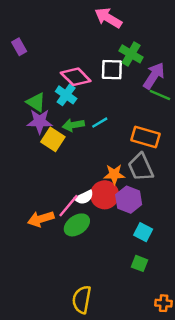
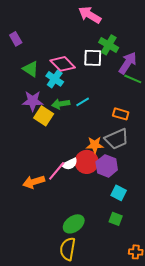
green triangle: (36, 102) -> (31, 69), moved
orange rectangle: (146, 137) -> (121, 114), size x0.7
gray trapezoid: (141, 167) -> (117, 139), turned -90
green ellipse: (77, 225) -> (74, 224), moved

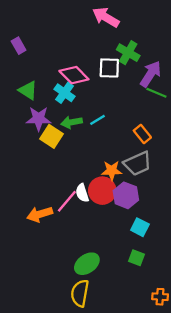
green triangle: (31, 69) -> (28, 90), moved
orange rectangle: (121, 114) -> (142, 134), turned 35
white semicircle: (70, 164) -> (82, 193), turned 98

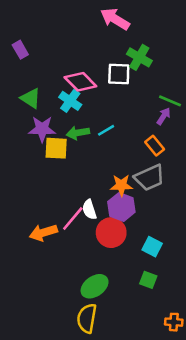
purple arrow: (151, 74) -> (164, 116), moved, size x0.6
yellow square: (52, 136) -> (56, 148), turned -30
red circle: (102, 191) -> (111, 233), moved
purple hexagon: (126, 195) -> (121, 207), moved

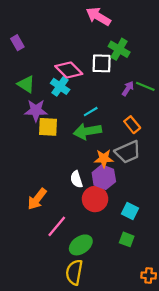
purple arrow: (164, 116) -> (128, 89), moved
green arrow: (78, 133) -> (87, 131), moved, size x1.4
pink line: (73, 219) -> (57, 226), moved
orange arrow: (43, 233) -> (37, 199), turned -35

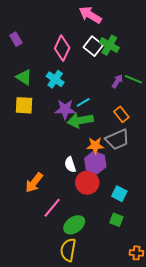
white square: (102, 63) -> (93, 46), moved, turned 36
pink diamond: (69, 70) -> (62, 48), moved, turned 70
purple star: (36, 110) -> (65, 109), moved
yellow square: (48, 127) -> (24, 105), moved

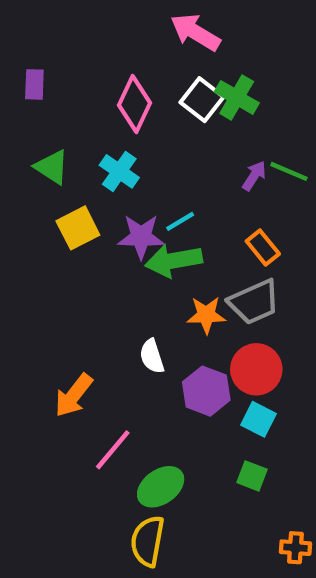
purple rectangle: (16, 39) -> (34, 84), turned 32
yellow square: (24, 105) -> (78, 228), moved, turned -30
purple hexagon: (95, 163) -> (206, 391), moved
red circle: (87, 183) -> (256, 369), moved

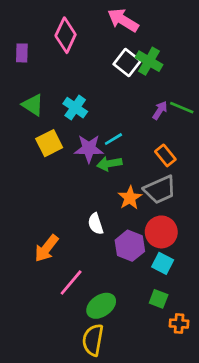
pink diamond: (134, 104) -> (66, 35), moved
green arrow: (174, 261) -> (109, 164), size x0.7
orange star: (206, 315) -> (130, 198), turned -30
orange cross: (295, 548) -> (179, 324), moved

